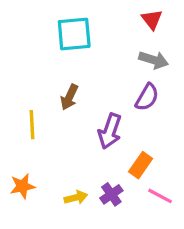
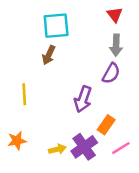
gray arrow: (154, 60) -> (116, 45), turned 75
brown arrow: (69, 97) -> (49, 55), moved
purple cross: (111, 194) -> (84, 147), size x1.5
pink line: (160, 196) -> (121, 148), turned -60

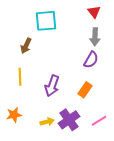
brown arrow: (49, 55) -> (26, 46), moved
purple arrow: (83, 99) -> (52, 86), moved
orange rectangle: (106, 125) -> (85, 90), moved

